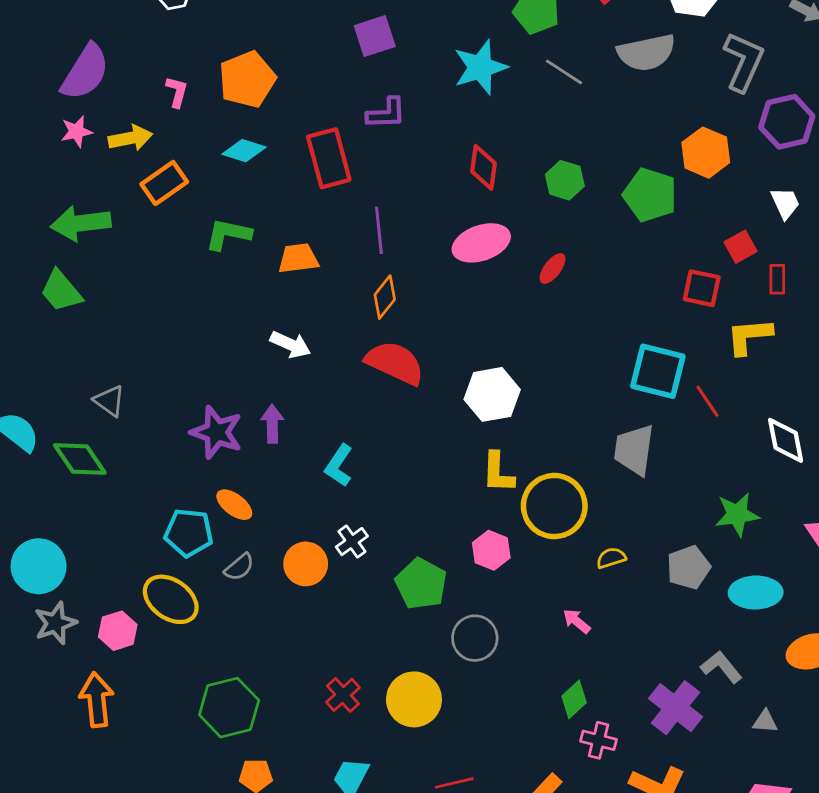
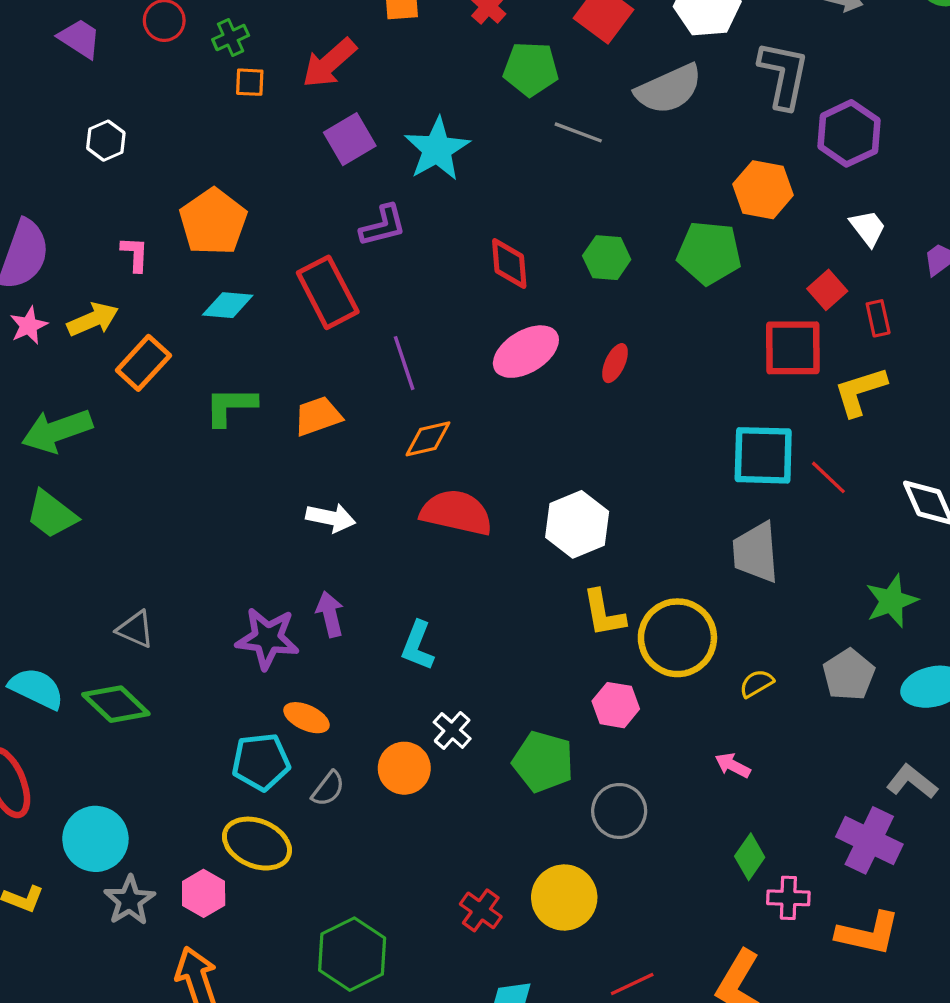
cyan star: (480, 67) -> (437, 149), moved
red square: (702, 288) -> (793, 348), size x1.4
orange diamond: (385, 297) -> (428, 439), turned 51

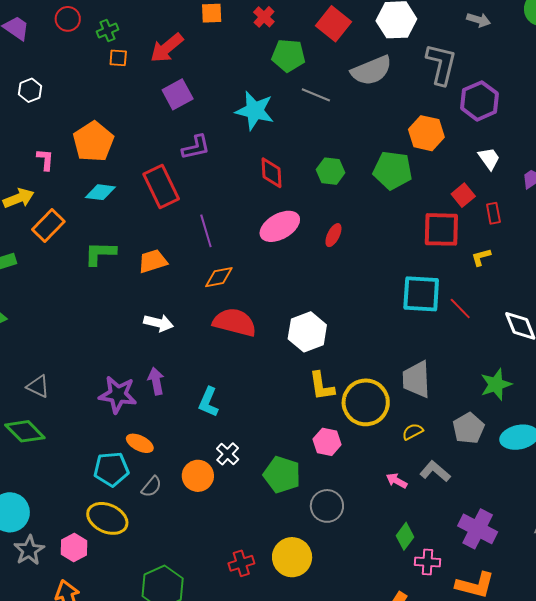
cyan star: (437, 149) -> (255, 111), moved, turned -30
yellow L-shape: (860, 391) -> (481, 257), size x0.6
gray trapezoid: (756, 552) -> (416, 379), moved
gray L-shape: (912, 782) -> (435, 471), moved
red cross: (481, 910) -> (241, 563), turned 35

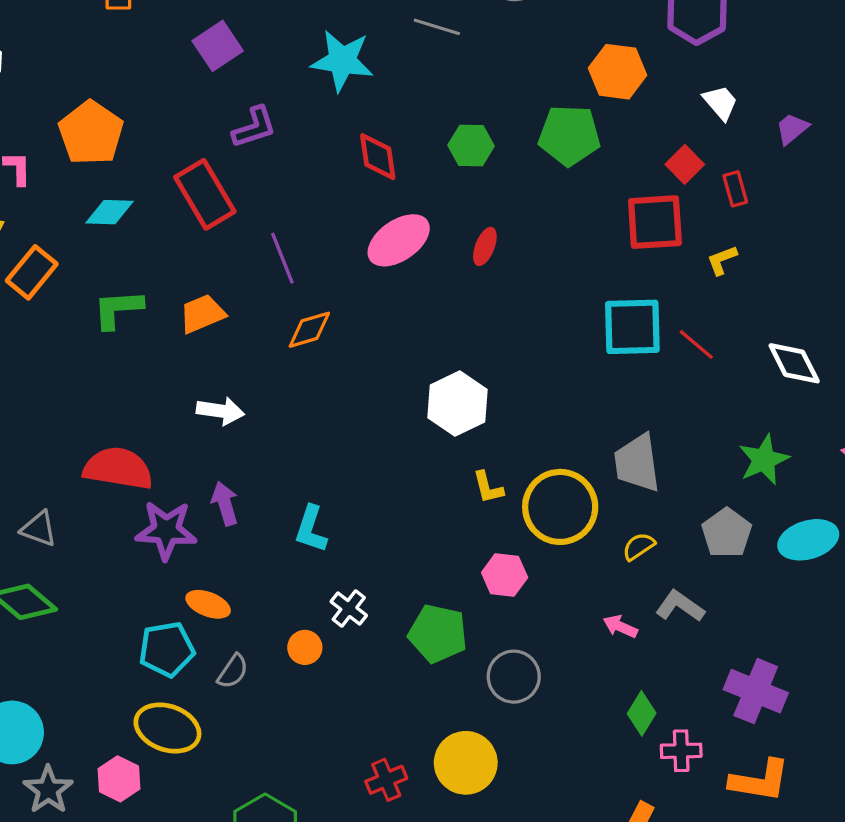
red semicircle: (235, 322) -> (118, 468), moved
yellow L-shape: (322, 386) -> (488, 487), size x0.7
orange circle: (198, 476) -> (305, 647), size x0.7

